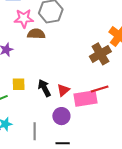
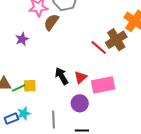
brown semicircle: (36, 34) -> (51, 22), turned -54
yellow square: (19, 84) -> (30, 86), moved
red line: (100, 89) -> (99, 48), moved, turned 60

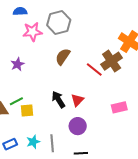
brown semicircle: (51, 22) -> (63, 57), moved
pink rectangle: (103, 85) -> (119, 107), moved, size x0.7
green line: (19, 88) -> (16, 101), moved
cyan star: (24, 113) -> (33, 142), moved

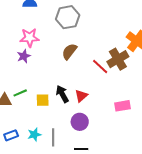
pink star: (32, 32) -> (30, 38), moved
yellow square: (27, 111) -> (43, 100), moved

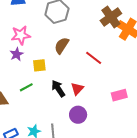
brown cross: (118, 59) -> (111, 17), moved
green line: (20, 93) -> (26, 87), moved
yellow square: (43, 100) -> (39, 65), moved

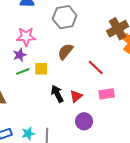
green line: (26, 87) -> (23, 71), moved
pink rectangle: (119, 95) -> (107, 94), moved
purple circle: (78, 115) -> (84, 121), moved

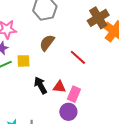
pink rectangle: (107, 94) -> (74, 94), moved, turned -56
red triangle: (76, 96) -> (59, 87), turned 48

